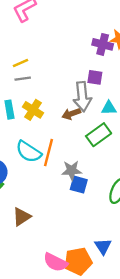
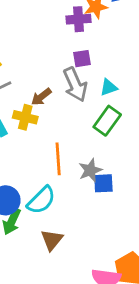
brown arrow: (71, 114) -> (41, 97), moved
cyan semicircle: (29, 152) -> (41, 200), moved, turned -60

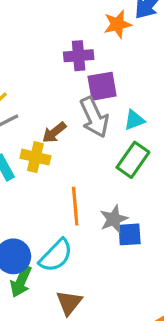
purple cross: (78, 19) -> (79, 56), moved
purple square: (82, 59) -> (102, 86), size x1.4

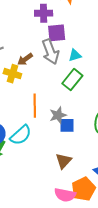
brown triangle: (69, 303) -> (64, 161), moved

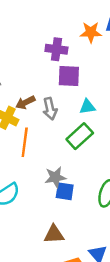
gray arrow: (50, 52) -> (50, 109), moved, size x0.7
orange line: (35, 106) -> (25, 142), moved
brown triangle: (64, 161) -> (54, 234), turned 36

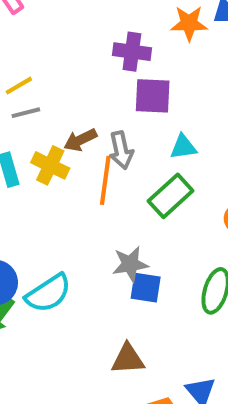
orange line: (25, 142) -> (105, 180), moved

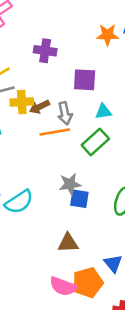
purple cross: (132, 52) -> (45, 51), moved
yellow cross: (50, 165) -> (22, 102), moved, turned -30
orange line: (105, 180) -> (55, 132), turned 72

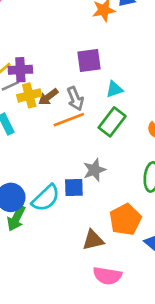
purple cross: (45, 51) -> (20, 70), moved
blue square: (79, 199) -> (74, 187), moved
brown triangle: (68, 243) -> (93, 240), moved
orange pentagon: (88, 283) -> (125, 220), moved

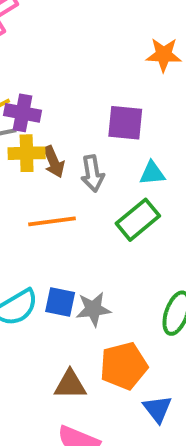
brown arrow: (48, 97) -> (54, 162), turned -90
orange line: (69, 120) -> (52, 221), moved
gray star: (94, 170) -> (93, 309), moved

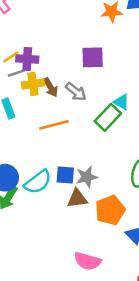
gray arrow: (92, 173) -> (76, 92), turned -35
cyan triangle: (152, 173) -> (121, 102), moved, turned 42
brown triangle: (70, 385) -> (77, 199), moved

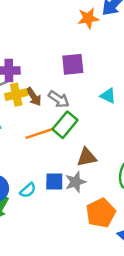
cyan triangle: (121, 102) -> (108, 96), moved
green rectangle: (108, 117) -> (65, 125), moved
cyan semicircle: (38, 182) -> (28, 190), size x0.6
brown triangle: (77, 199) -> (87, 157), moved

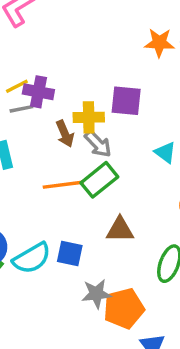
yellow cross: (16, 95) -> (89, 117), moved
gray star: (75, 182) -> (96, 294), moved
cyan semicircle: (28, 190) -> (32, 258), size x1.6

